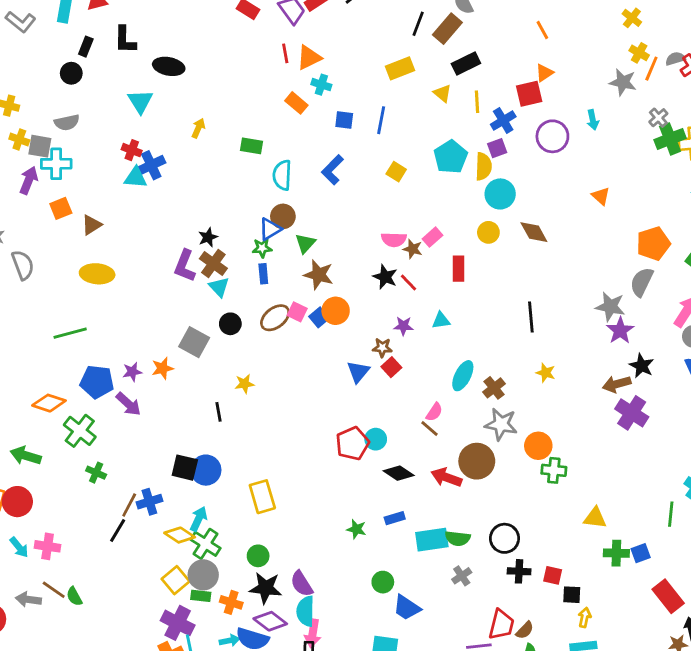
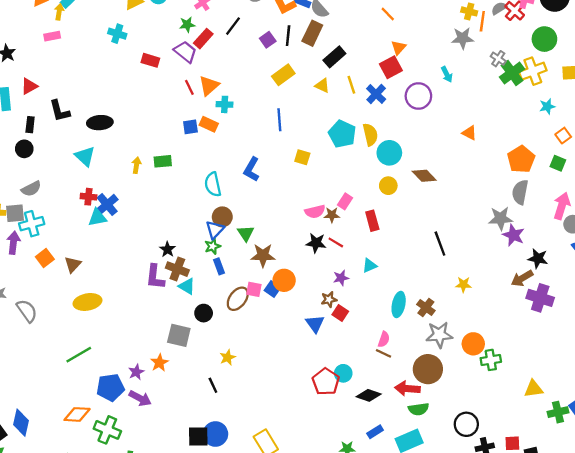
blue square: (344, 120) -> (190, 127), moved
green rectangle: (252, 146) -> (163, 161), moved
purple square: (497, 148) -> (268, 40), moved
green semicircle: (458, 538) -> (419, 409), moved

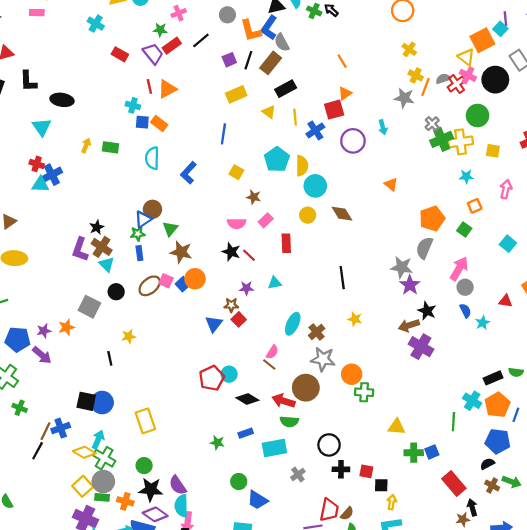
cyan cross: (225, 104) -> (133, 105), moved
cyan semicircle: (213, 184) -> (152, 158), moved
brown star: (332, 215) -> (254, 197), moved

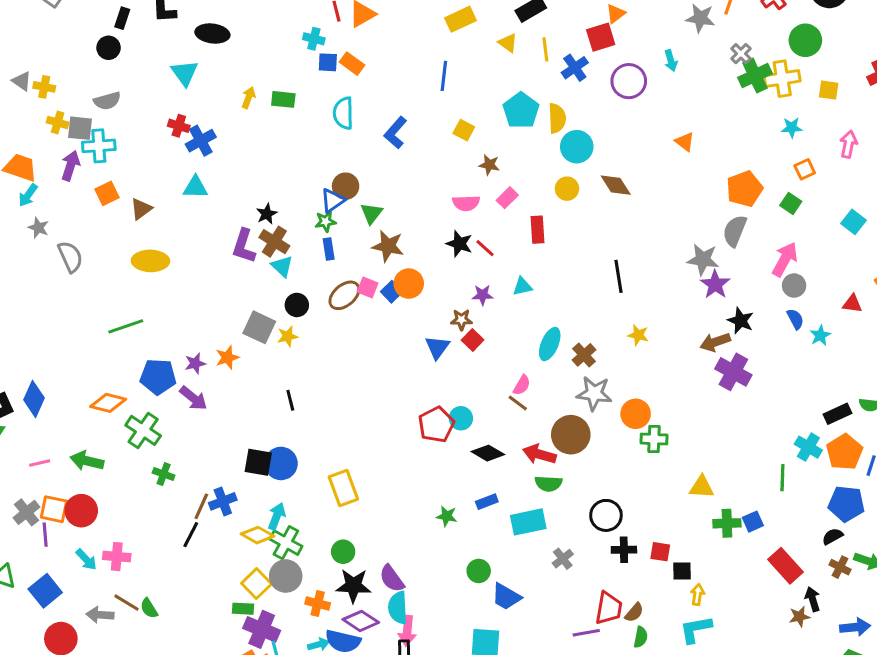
cyan triangle: (40, 184) -> (195, 187), moved
yellow star: (129, 336) -> (288, 336), moved
green rectangle: (102, 497) -> (243, 609), moved

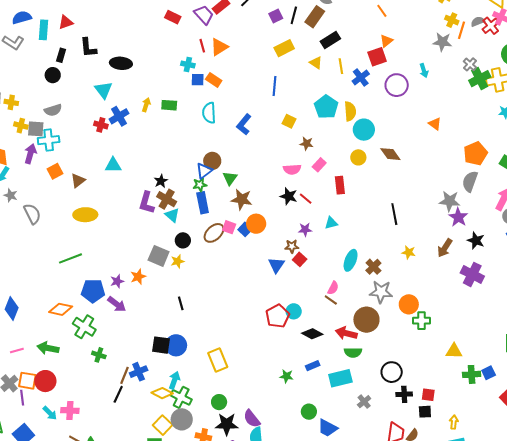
blue cross: (201, 141) -> (119, 116), moved
blue rectangle: (329, 249) -> (203, 203), size x1.5
brown arrow: (715, 342) -> (445, 248), moved, turned -36
black square: (682, 571) -> (425, 412), moved

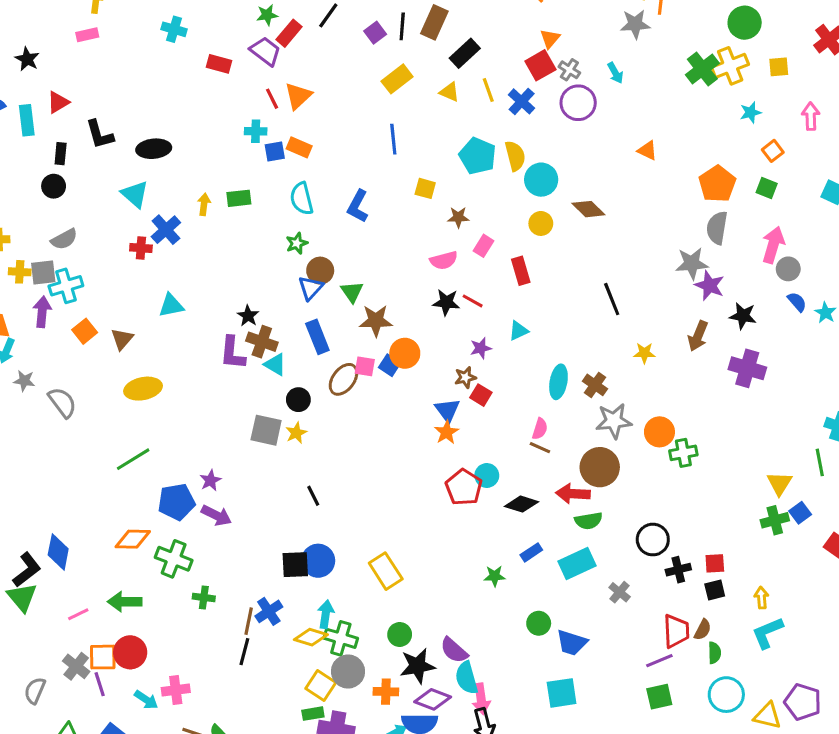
gray cross: (470, 64) -> (569, 70), moved
green star: (200, 185) -> (297, 243), moved
orange star: (138, 277) -> (447, 432), moved
yellow triangle: (454, 351) -> (779, 483), moved, turned -48

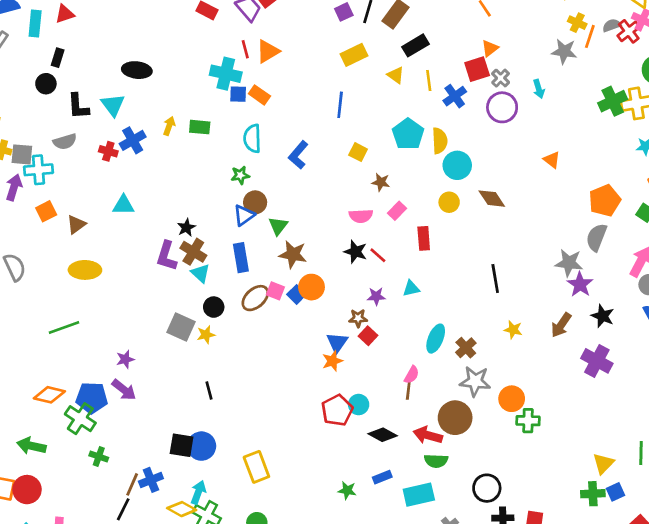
cyan cross: (256, 131) -> (226, 74), size x1.6
black L-shape: (100, 134) -> (78, 106), moved
gray semicircle: (64, 239) -> (65, 142), moved
brown line: (540, 448) -> (408, 391), turned 60
blue pentagon: (176, 502) -> (92, 398), moved

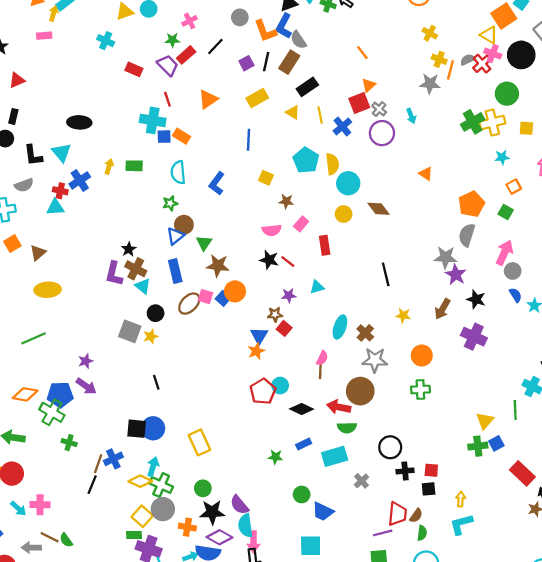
orange triangle: (268, 51) -> (208, 99), moved
cyan triangle: (123, 205) -> (55, 207), moved
orange circle: (512, 399) -> (422, 356), moved

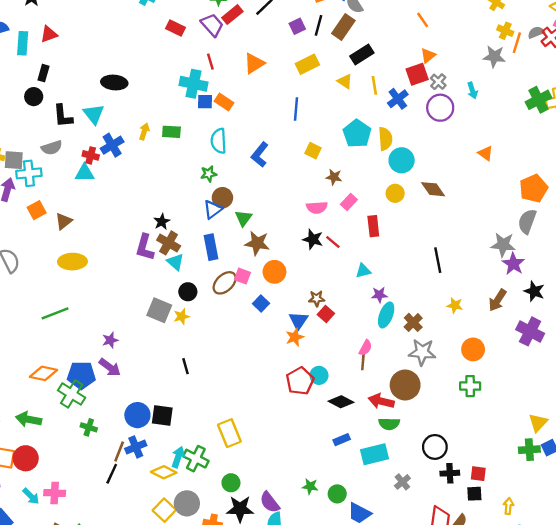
purple star: (289, 295) -> (379, 295), moved
blue square: (223, 298) -> (261, 304), moved
blue circle: (153, 428) -> (137, 415), moved
green star: (275, 457) -> (310, 486), moved
green cross: (161, 485) -> (196, 459), moved

